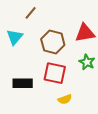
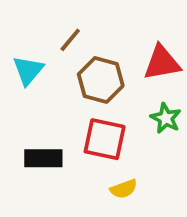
brown line: (31, 13) -> (70, 40), moved

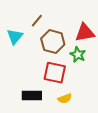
green star: (166, 118) -> (78, 55), moved
black rectangle: (43, 158) -> (32, 96), moved

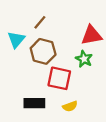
brown hexagon: (53, 42) -> (43, 51), moved

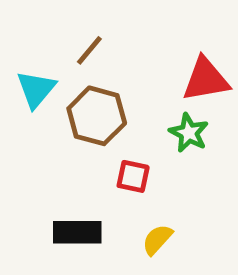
red square: (59, 78) -> (133, 176), size x0.6
yellow semicircle: (70, 106) -> (157, 240), turned 152

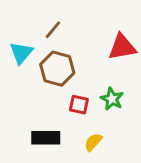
green star: (189, 133) -> (112, 99), moved

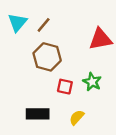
cyan triangle: (21, 53) -> (17, 23), moved

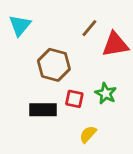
brown line: (44, 25) -> (89, 28), moved
black rectangle: (38, 114) -> (43, 110), moved

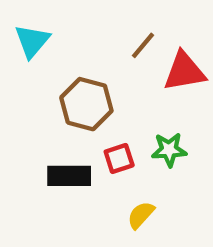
green star: (106, 93) -> (169, 150), turned -30
red square: (74, 99) -> (119, 158), turned -30

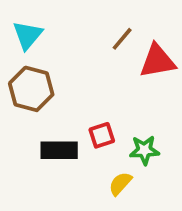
brown hexagon: (86, 104) -> (31, 89), moved
green star: (169, 150) -> (144, 150), moved

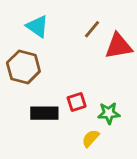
cyan triangle: (27, 35) -> (37, 26), moved, turned -35

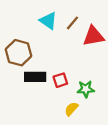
cyan triangle: (37, 26) -> (48, 21), moved
black rectangle: (44, 113) -> (35, 77), moved

